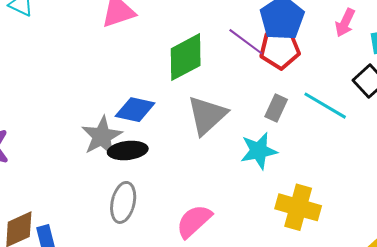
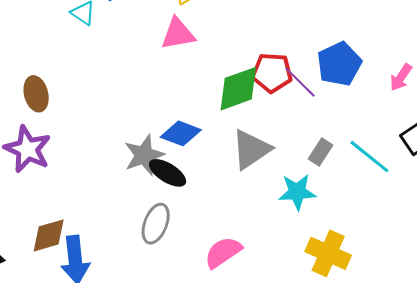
red pentagon: (280, 49) -> (272, 73), moved
black ellipse: (128, 150) -> (168, 173), turned 30

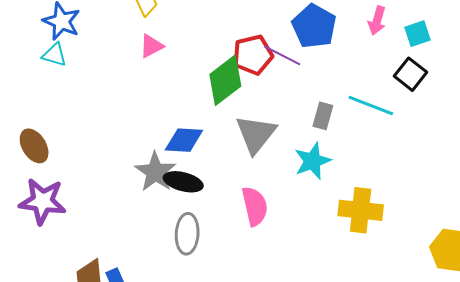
pink triangle: (178, 34) -> (151, 46), size x0.7
pink semicircle: (223, 252) -> (255, 206), moved, turned 129

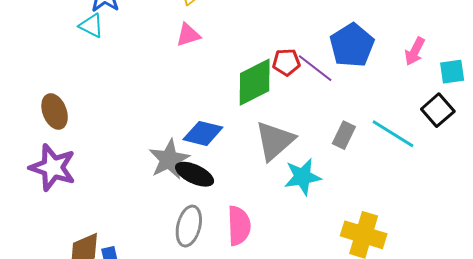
red pentagon: (253, 55) -> (286, 62), size x0.7
cyan star: (313, 161) -> (303, 177), moved
pink semicircle: (255, 206) -> (239, 226), moved

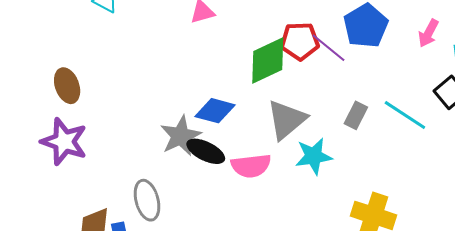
red pentagon: (286, 62) -> (300, 41), size x1.4
gray ellipse: (189, 226) -> (147, 200), moved, turned -30
pink semicircle: (239, 226) -> (251, 166), moved, turned 84

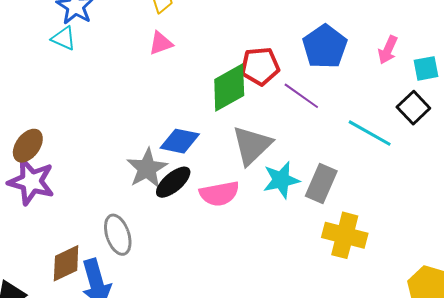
purple line: (329, 48) -> (301, 96), moved
brown ellipse: (67, 86) -> (28, 146), moved, turned 60
gray rectangle: (356, 115) -> (321, 184), moved, size x1.4
black ellipse: (206, 151) -> (173, 182), turned -63

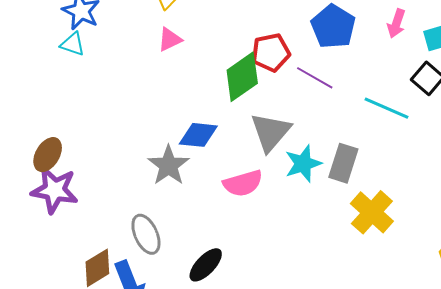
black ellipse: (173, 182) -> (206, 265), moved
yellow cross: (345, 235) -> (372, 212), turned 33

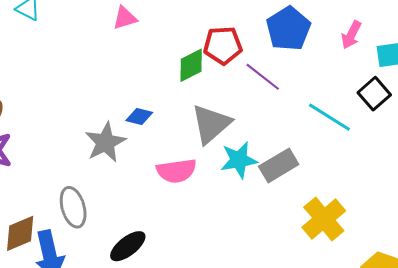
green diamond: (242, 77) -> (191, 65), size x0.7
blue diamond: (198, 135) -> (139, 116), size x0.7
gray rectangle: (343, 163) -> (279, 165), turned 33
yellow cross: (372, 212) -> (324, 219), moved

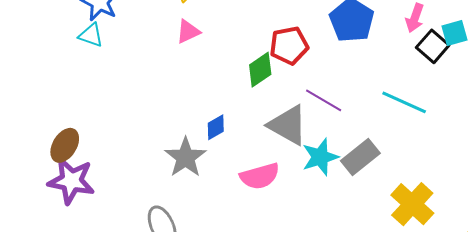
purple line: (263, 77) -> (324, 100), moved
black square: (374, 94) -> (433, 46), moved
blue diamond: (139, 116) -> (216, 127), turned -36
gray triangle: (211, 124) -> (288, 125), turned -42

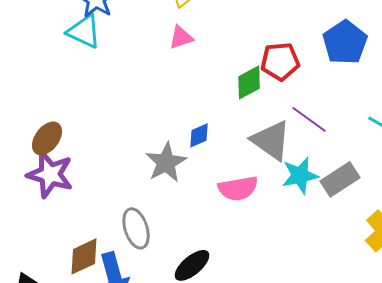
cyan triangle: (91, 35) -> (84, 31), size x1.4

